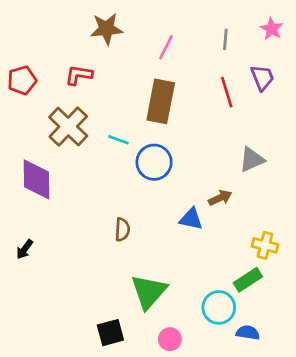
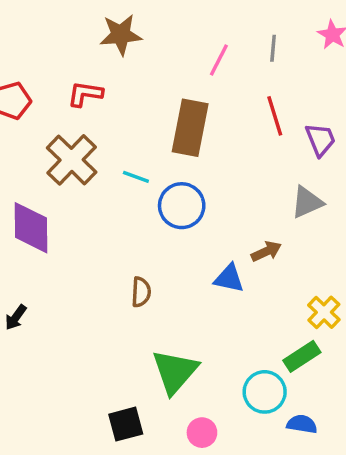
pink line: (166, 47) -> (219, 60), moved
purple trapezoid: (262, 78) -> (321, 140), moved
yellow cross: (265, 245) -> (324, 312), turned 30

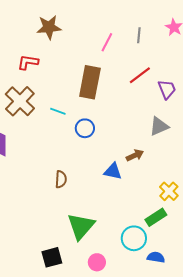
red line: (275, 116) -> (140, 75), turned 70
blue circle: (182, 206) -> (85, 128), size x0.7

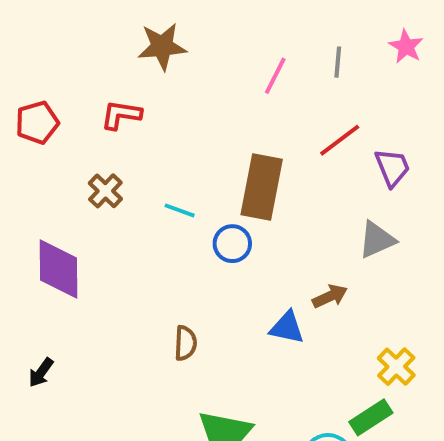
brown rectangle: (90, 82) -> (262, 187), moved
brown cross: (20, 101) -> (105, 191), size x0.6

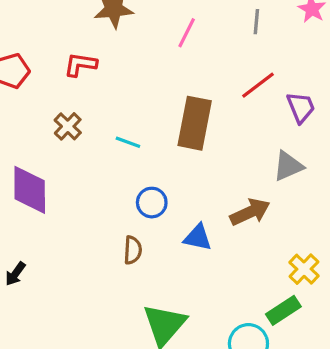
pink line: (275, 76) -> (187, 33), moved
blue circle: (232, 244) -> (152, 203), moved
brown arrow: (330, 296) -> (250, 212), size x1.4
blue triangle: (287, 328) -> (198, 237), moved

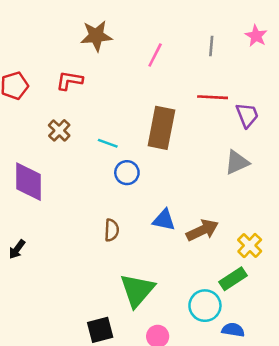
red line: (258, 85) -> (213, 97), turned 40
blue circle: (152, 203) -> (127, 173), moved
brown arrow: (250, 212) -> (202, 230), moved

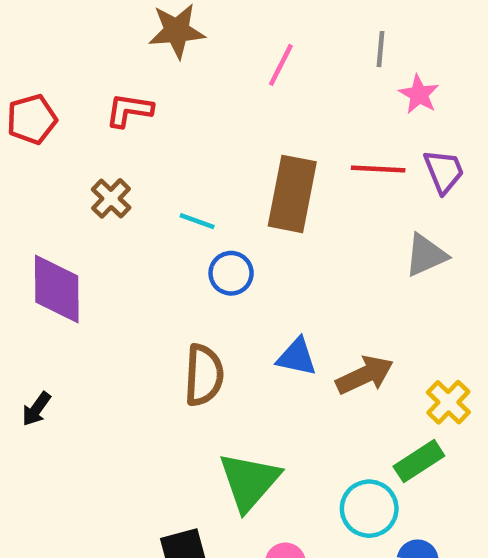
pink star: (256, 36) -> (419, 94), moved
red line: (213, 97) -> (378, 169), moved
brown semicircle: (112, 230) -> (204, 375), size x1.5

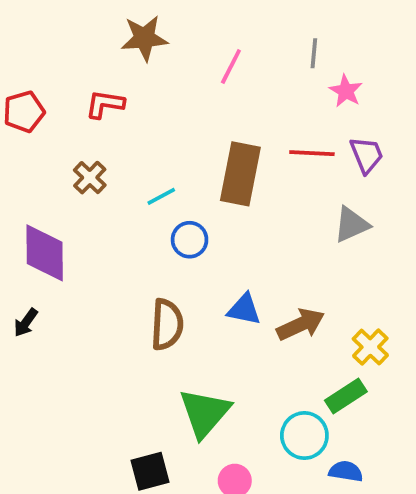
cyan line: (197, 221) -> (161, 196), turned -48
black arrow: (36, 409) -> (26, 323), moved

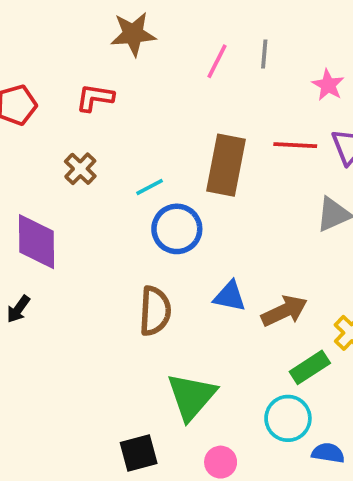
gray line: (314, 53) -> (264, 54), moved
blue circle: (190, 240) -> (177, 229), size x1.4
green rectangle: (346, 396) -> (310, 367), moved

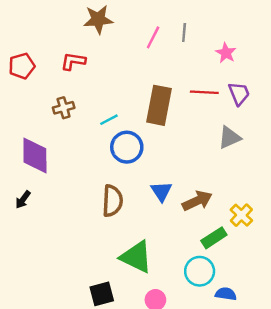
brown cross: (80, 169) -> (64, 108), turned 30
blue triangle: (230, 296) -> (161, 191), turned 45
green triangle: (191, 397) -> (136, 257), turned -45

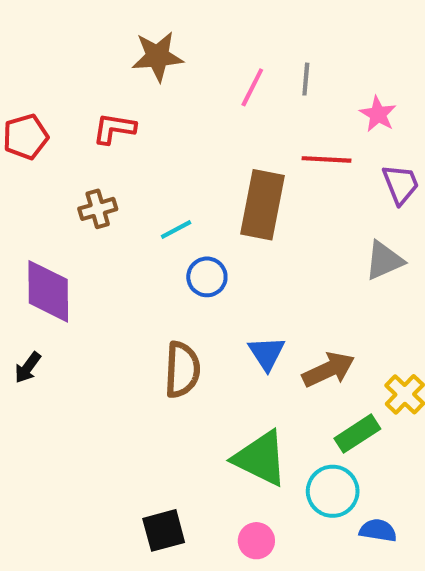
red line: (204, 92) -> (326, 159), moved
blue circle: (127, 147) -> (207, 277), size x0.7
green triangle: (136, 257) -> (261, 458), moved

